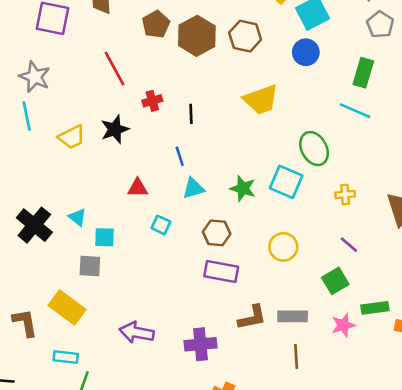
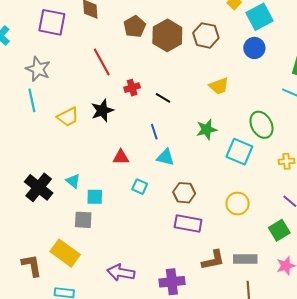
yellow trapezoid: (261, 100) -> (219, 86), size x0.7
black line: (191, 114) -> (163, 98), turned -56
cyan triangle: (193, 188) -> (165, 157), turned 30
green star: (243, 188) -> (207, 129), moved, turned -30

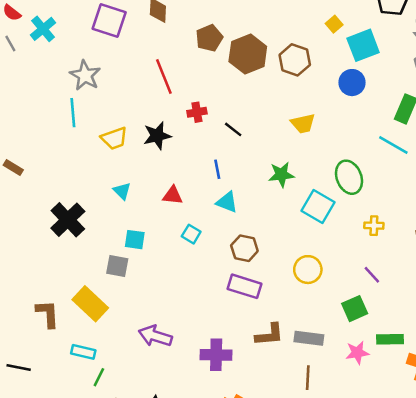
cyan triangle: (73, 181) -> (122, 191), moved

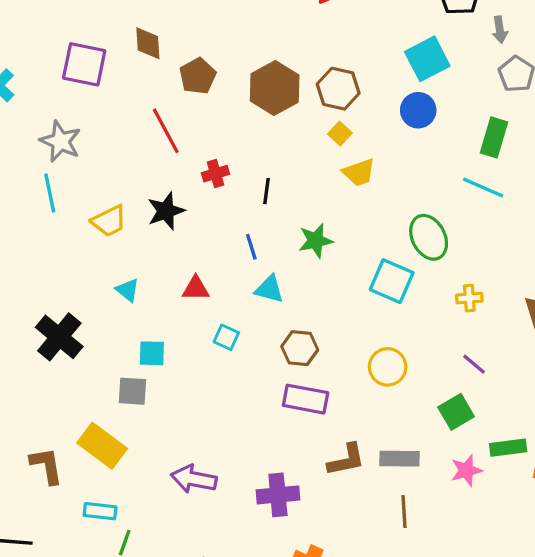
yellow square: (334, 24) -> (340, 133), moved
brown pentagon: (209, 38) -> (198, 76), moved
black line: (233, 129) -> (266, 191), turned 66
green star: (281, 175) -> (316, 241), moved

